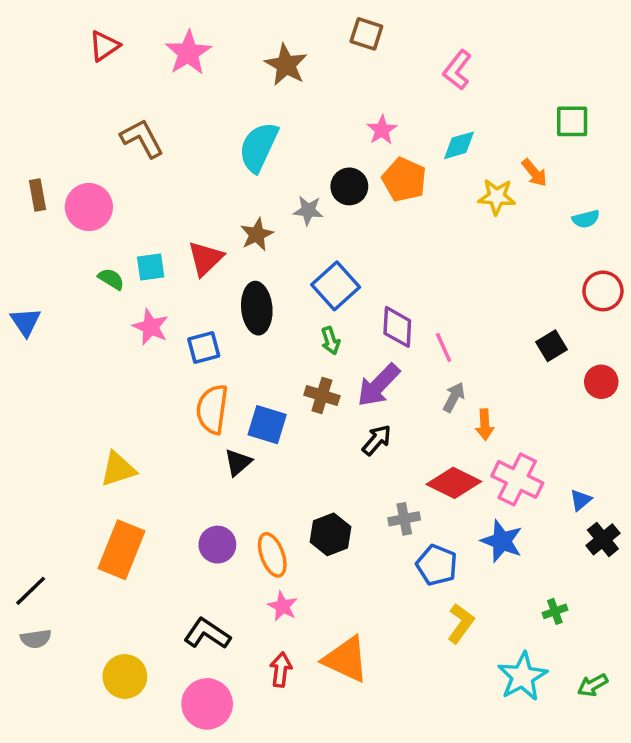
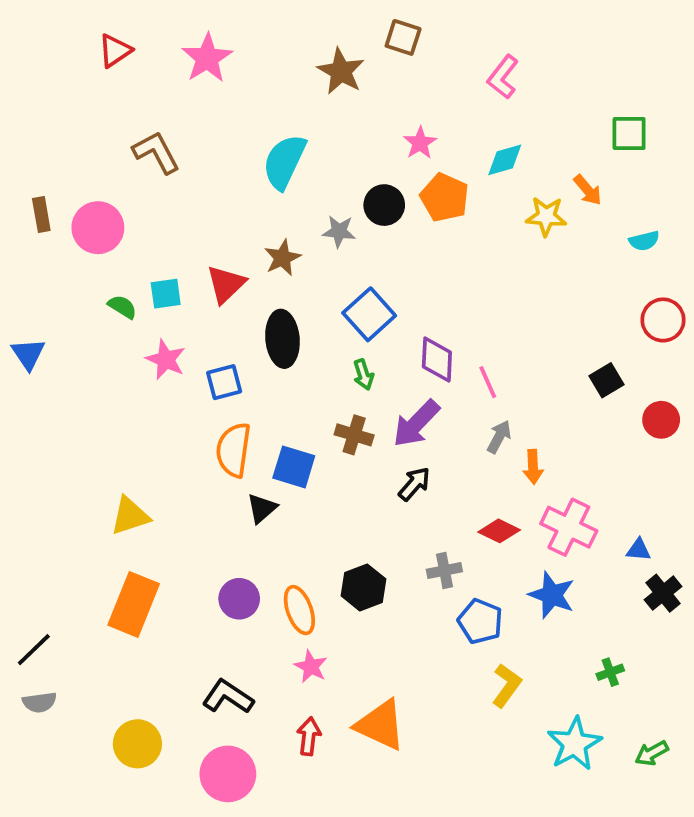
brown star: (286, 65) -> (341, 71), moved
red diamond: (454, 483) -> (499, 531), size x0.7
blue triangle: (581, 500) -> (639, 550), turned 45

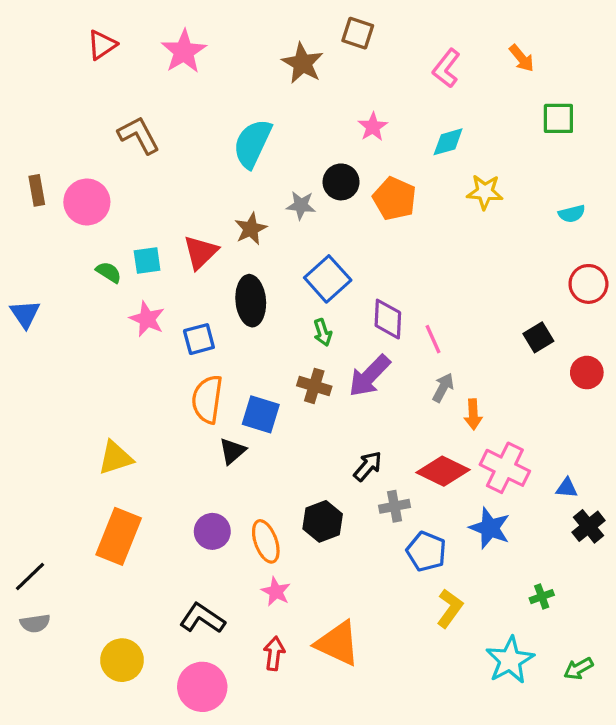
orange arrow: (588, 190) -> (522, 58), moved
orange pentagon: (444, 198) -> (395, 199), moved
black arrow: (414, 484) -> (368, 466), moved
red diamond: (499, 531) -> (443, 471), size x1.4

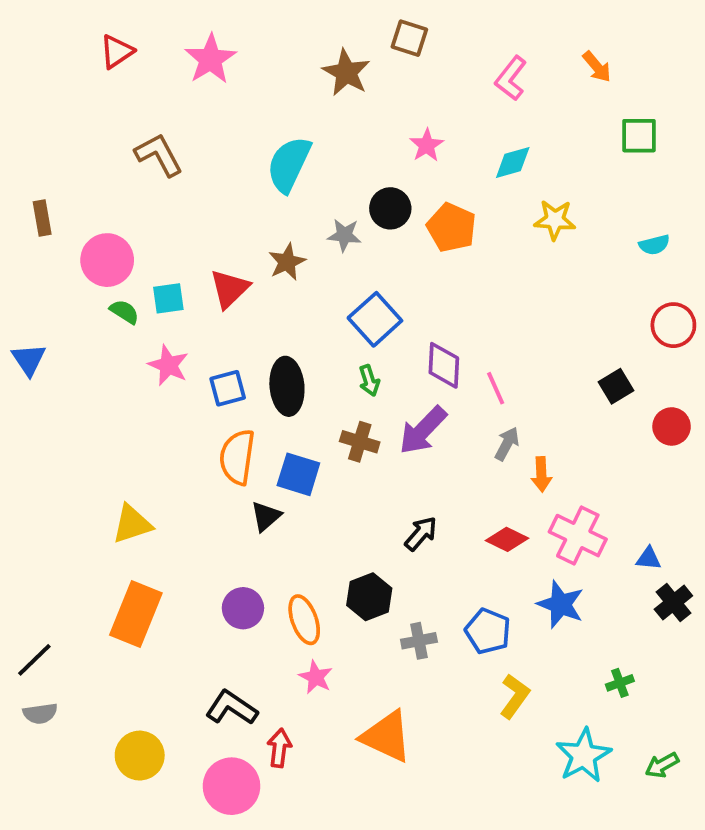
pink circle: (87, 202) -> (107, 260), moved
black ellipse: (251, 301) -> (287, 386), moved
red diamond: (443, 471) -> (507, 539), size x0.7
gray cross: (395, 506) -> (419, 641), moved
red arrow: (274, 653) -> (279, 748), moved

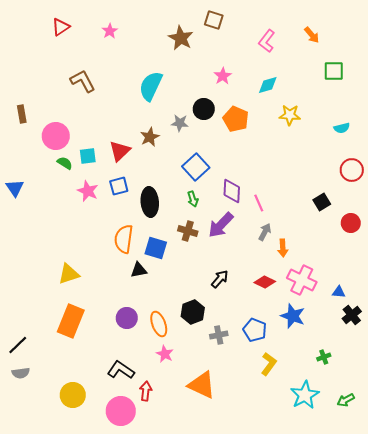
pink star: (210, 59) -> (110, 31), size x0.6
blue square: (228, 388) -> (119, 186), moved
black triangle: (266, 516) -> (139, 270), turned 30

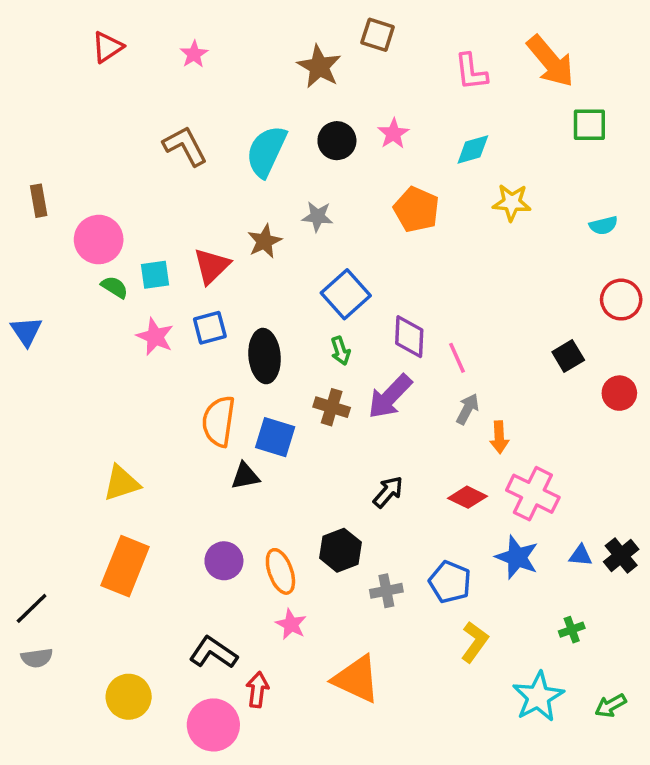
orange arrow: (312, 35) -> (551, 61), size x1.8
pink L-shape: (267, 41) -> (471, 72), turned -45
brown L-shape: (83, 81) -> (185, 146), moved
black circle: (204, 109) -> (337, 141), moved
blue triangle: (339, 292) -> (581, 555), moved

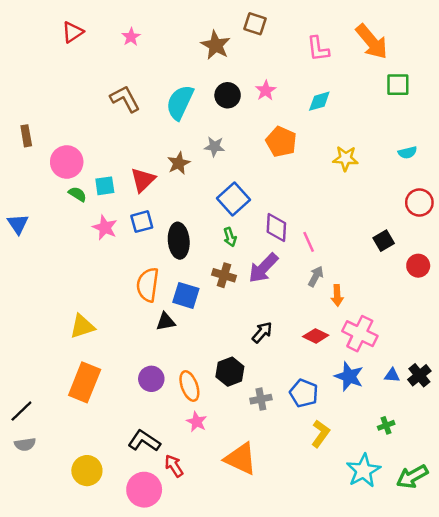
yellow star: (512, 202) -> (346, 158), moved
red arrow: (257, 690) -> (174, 466), turned -40
green arrow: (611, 706) -> (412, 477), size x1.5

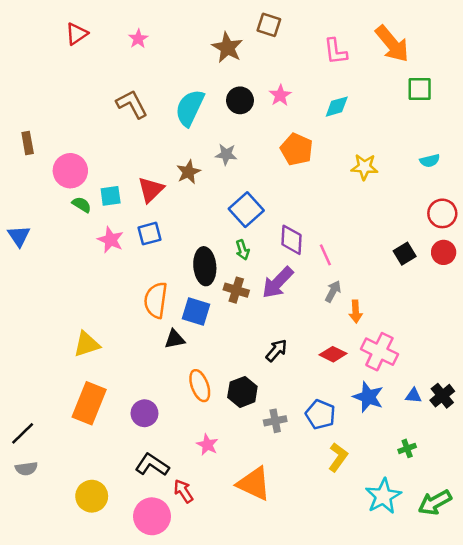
black ellipse: (179, 241) -> (205, 266), moved
red circle: (418, 266) -> (444, 252), moved
purple circle: (151, 379) -> (144, 413), moved
orange ellipse: (189, 386) -> (200, 386), moved

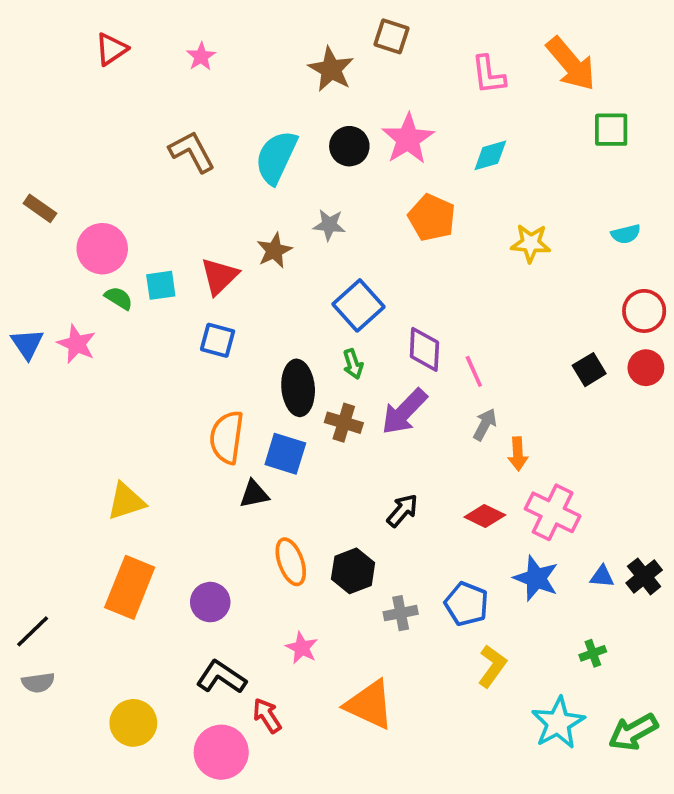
pink star: (280, 95) -> (408, 139), size x1.6
brown rectangle: (28, 143) -> (40, 208), turned -45
blue square: (150, 234) -> (218, 340), turned 30
pink star: (111, 240) -> (77, 344), moved

